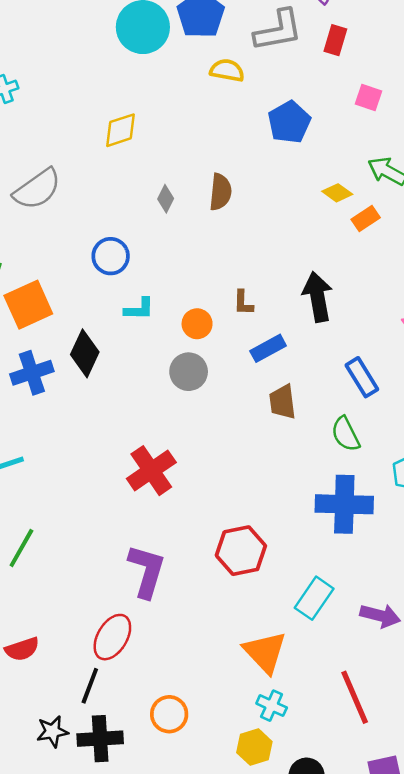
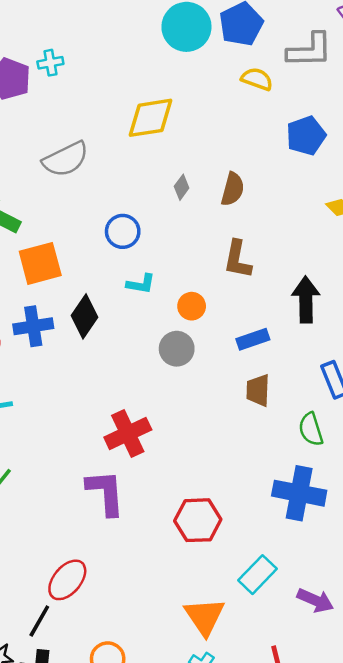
yellow diamond: (121, 130) -> (151, 118), size x1.4
brown L-shape: (243, 303) -> (237, 259), moved, size x1.6
purple L-shape: (147, 571) -> (105, 493), moved, turned -30

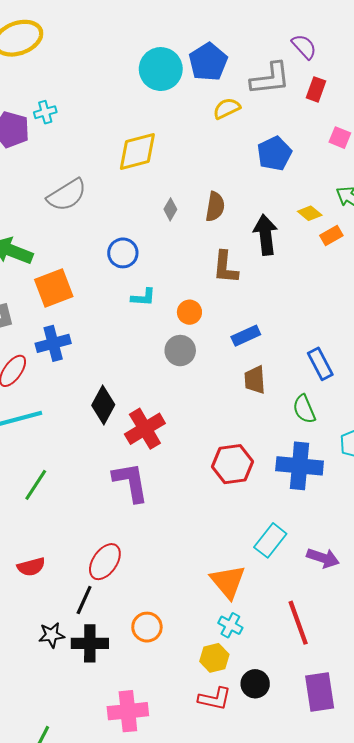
yellow semicircle: (257, 79) -> (227, 108), turned -40
black arrow: (306, 300) -> (266, 235), moved
black diamond: (84, 316) -> (103, 405), moved
red hexagon: (198, 520) -> (233, 464), moved

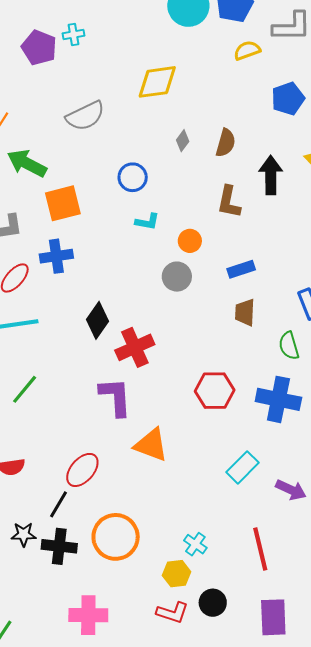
orange triangle: (228, 582) -> (151, 445), moved, turned -36
orange circle: (147, 627) -> (116, 537), size x1.6

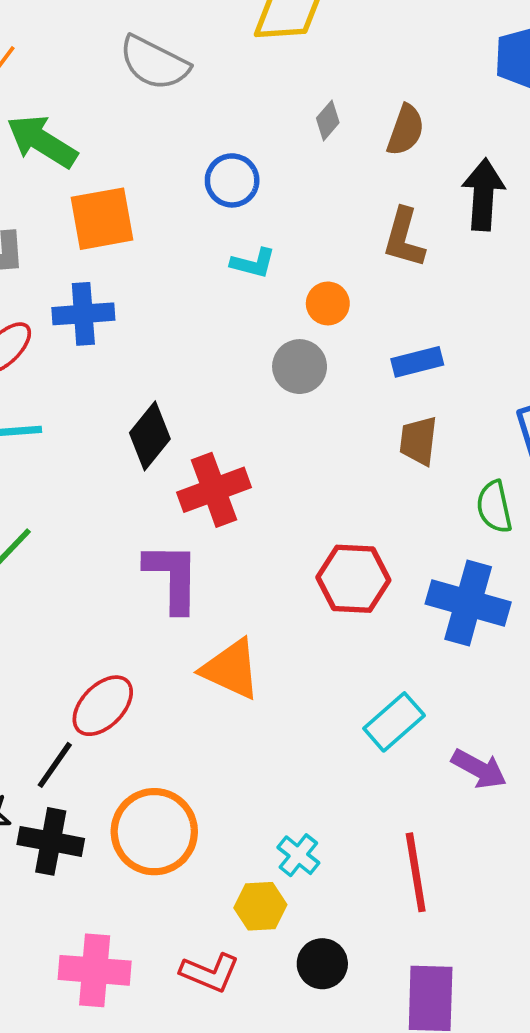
gray semicircle: (85, 116) -> (154, 63), turned 48
red L-shape: (172, 613) -> (210, 973), moved

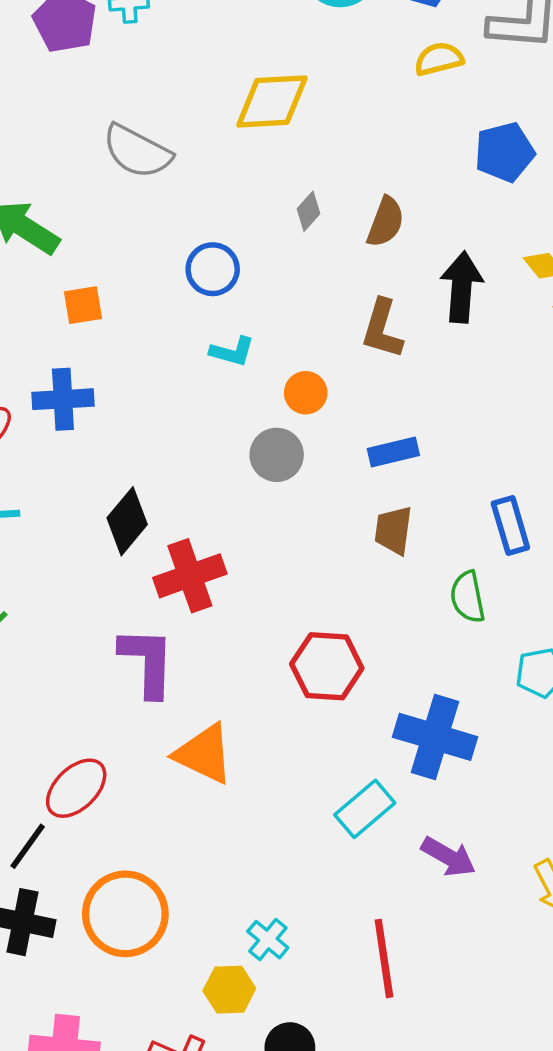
orange square: (102, 219) -> (83, 305), size x0.6
blue cross: (468, 603) -> (435, 737), moved

